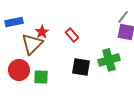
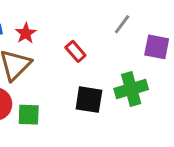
gray line: (123, 17) -> (122, 24), moved
red star: (42, 32) -> (26, 33), moved

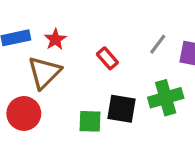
gray line: (122, 24) -> (158, 44), moved
green square: (29, 115) -> (90, 121), moved

